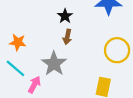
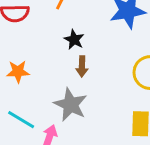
orange star: (18, 42) -> (18, 72), moved

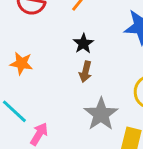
gray star: (71, 105) -> (101, 114), moved

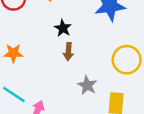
gray star: (101, 114) -> (87, 85), size x0.7

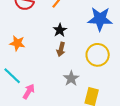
yellow circle: (127, 60) -> (98, 55), moved

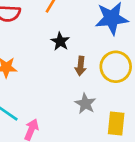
brown arrow: (61, 49) -> (81, 66), moved

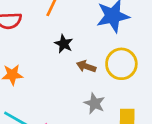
brown arrow: (81, 66) -> (86, 66), turned 108

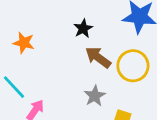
brown arrow: (86, 66) -> (98, 57), size x1.4

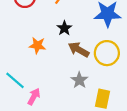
orange star: (24, 43) -> (37, 45), moved

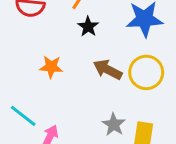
black star: (64, 28) -> (88, 27), moved
gray star: (79, 80) -> (114, 125), moved

